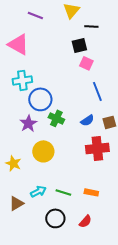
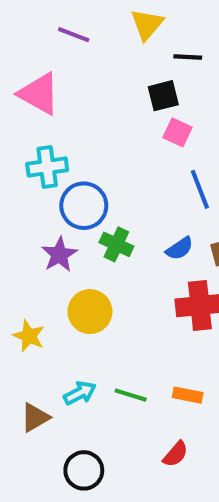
black circle: (55, 218) -> (84, 470), moved

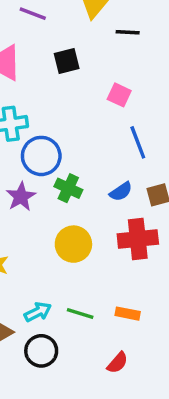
black square: (163, 96) -> (67, 61), moved
yellow circle: (90, 312) -> (73, 244), moved
black circle: (84, 470) -> (41, 351), moved

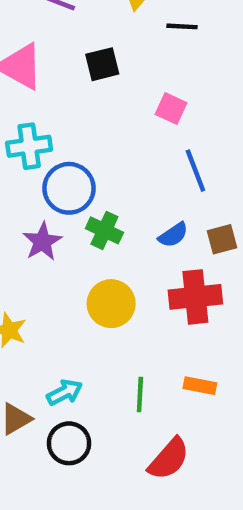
green line: (80, 314) -> (140, 395), moved, turned 76
orange rectangle: (128, 314) -> (200, 386), moved
red semicircle: (117, 363) -> (169, 459), size x1.5

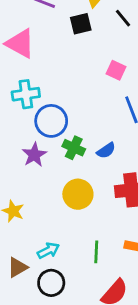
black line: (182, 26) -> (123, 18), turned 48
black square: (102, 64) -> (81, 24), moved
blue semicircle: (173, 235) -> (106, 151), moved

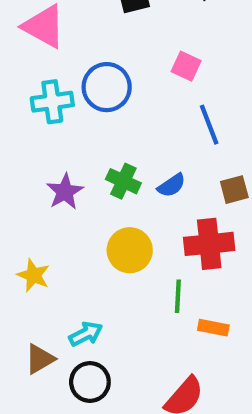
blue circle: (51, 121) -> (107, 87), moved
green line: (96, 252) -> (178, 296), moved

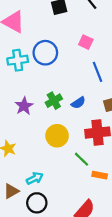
green cross: (123, 181) -> (54, 101), turned 35
green line: (178, 296) -> (82, 159), turned -49

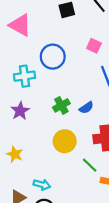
cyan cross: (18, 60) -> (24, 76), moved
purple star: (24, 106) -> (20, 111), moved
cyan arrow: (35, 178) -> (42, 185), turned 42

